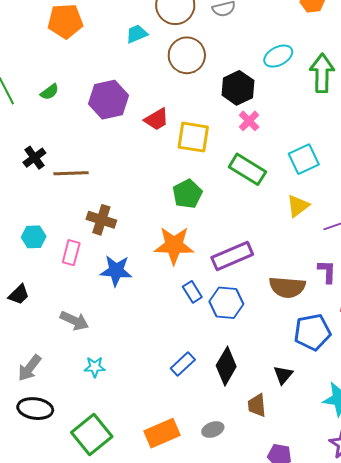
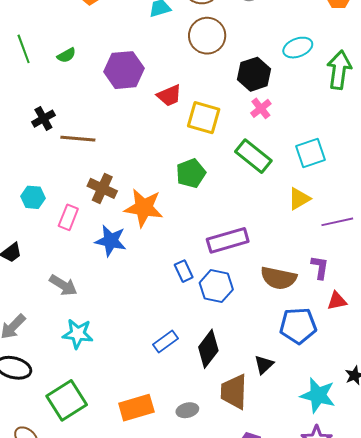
orange star: (174, 245) -> (144, 208), moved
cyan star: (95, 367) -> (78, 334), size x1.4
brown trapezoid: (257, 405) -> (234, 392), size x1.5

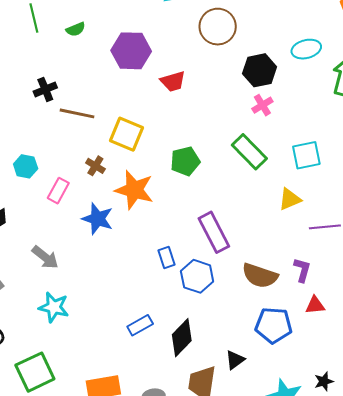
yellow square: (204, 118) -> (127, 134), moved
brown cross: (102, 188) -> (95, 166), size x0.7
purple rectangle: (228, 240) -> (214, 232), turned 72

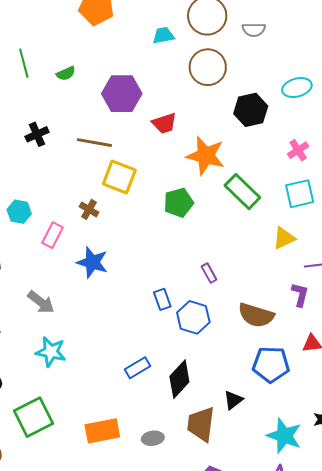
pink cross: (262, 105) -> (298, 150), moved
brown line: (77, 113) -> (94, 143), moved
orange star: (134, 190) -> (206, 156), moved
purple rectangle: (214, 232) -> (209, 273), size x0.5
purple L-shape: (302, 270) -> (300, 295), moved

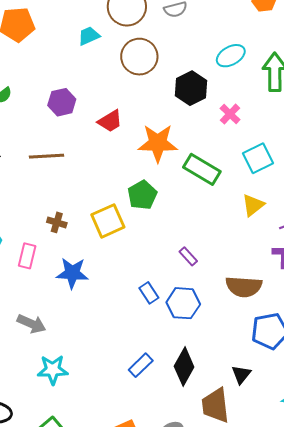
purple hexagon: (122, 94) -> (62, 102), size x0.7
pink cross: (298, 150) -> (230, 114), moved
yellow square: (119, 177) -> (108, 221), moved, turned -32

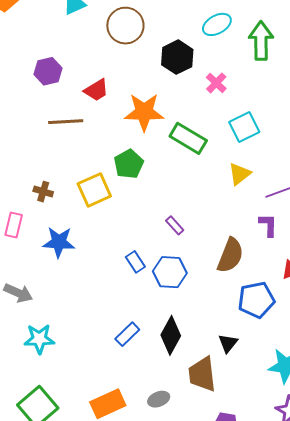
brown line: (47, 156) -> (66, 122), moved
brown semicircle: (244, 287) -> (230, 255), turned -72

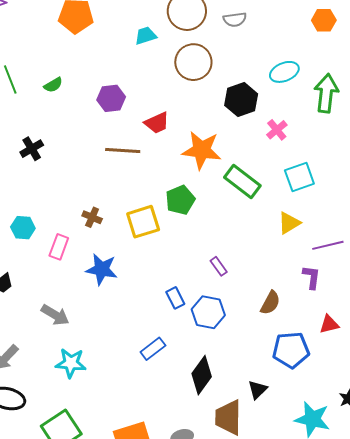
brown semicircle: (230, 255) -> (270, 303), size x0.7
blue rectangle: (127, 334) -> (153, 349), moved

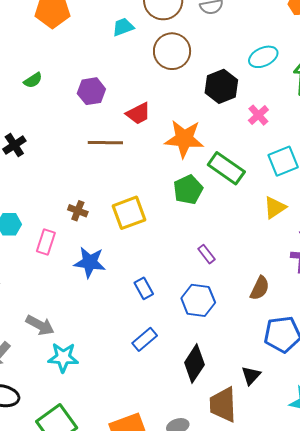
green pentagon: (180, 200) -> (188, 190), moved
blue rectangle: (175, 298) -> (144, 288), moved
gray arrow: (55, 315) -> (40, 325), moved

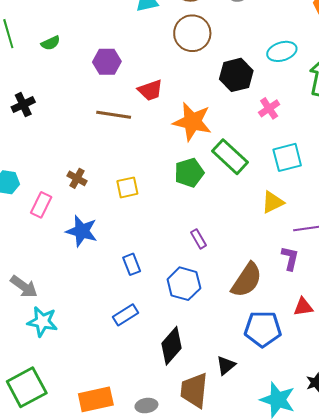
yellow square: (129, 213) -> (127, 187), size x0.7
brown semicircle: (260, 288) -> (247, 280), size x1.5

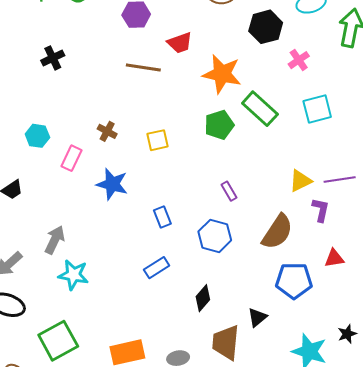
yellow triangle: (273, 202) -> (300, 181), moved
gray arrow: (24, 287) -> (55, 240), turned -100
black diamond: (172, 346) -> (203, 298), size x0.7

